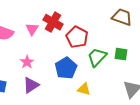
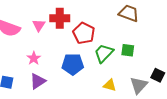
red cross: (53, 22) -> (60, 18), turned -30
blue pentagon: (66, 68) -> (73, 64), turned 30
yellow triangle: (84, 89) -> (110, 85), moved

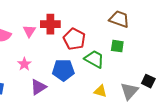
green square: (128, 50) -> (117, 46), moved
green trapezoid: (104, 53) -> (94, 59), turned 75
purple triangle: (38, 81) -> (38, 87), moved

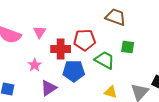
brown trapezoid: (119, 19) -> (116, 17), moved
red cross: (50, 24) -> (61, 49), moved
red pentagon: (74, 39) -> (85, 40), turned -30

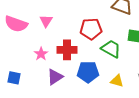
red cross: (61, 49) -> (67, 50), moved
blue pentagon: (74, 71) -> (88, 72), moved

